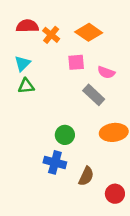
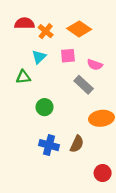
cyan triangle: (22, 64) -> (39, 57), moved
green circle: (65, 135) -> (45, 107), moved
brown semicircle: (86, 176) -> (77, 144), moved

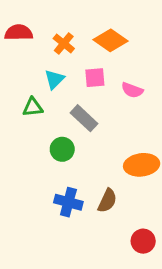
red semicircle: (24, 23) -> (19, 33), moved
gray rectangle: (84, 85) -> (84, 118), moved

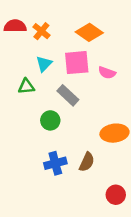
orange cross: (64, 43) -> (41, 31), moved
pink square: (95, 78) -> (77, 63), size x1.5
blue cross: (68, 202) -> (55, 163), turned -30

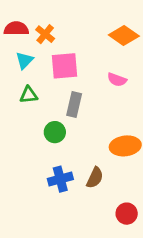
orange diamond: (89, 32) -> (124, 35), moved
pink square: (77, 63) -> (64, 66), moved
cyan triangle: (44, 64) -> (24, 60), moved
gray rectangle: (68, 95) -> (74, 105), turned 60

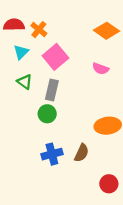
pink square: (64, 66) -> (55, 57), turned -35
green triangle: (29, 95) -> (25, 82), turned 42
gray rectangle: (74, 105) -> (52, 90), moved

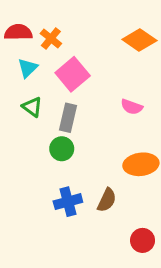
pink semicircle: (101, 69) -> (132, 107), moved

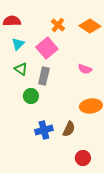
orange cross: (51, 38) -> (58, 25), moved
green circle: (62, 149) -> (31, 96), moved
red circle: (143, 240) -> (83, 158), moved

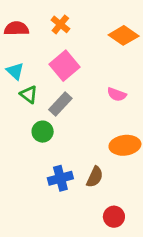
orange cross: (58, 25) -> (60, 24), moved
cyan triangle: (18, 44) -> (15, 71), moved, turned -32
gray rectangle: (44, 76) -> (60, 104), turned 30

